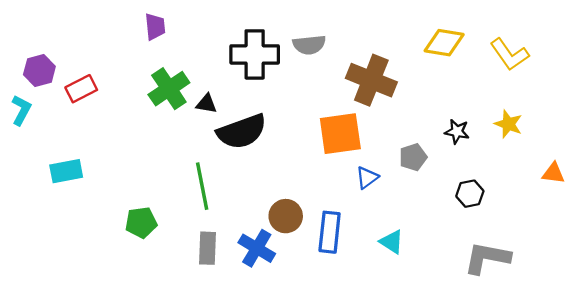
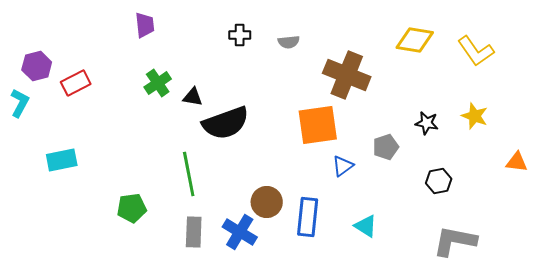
gray semicircle: (309, 45) -> (289, 42), size x0.7
black cross: (255, 54) -> (240, 35), moved, size x0.5
green cross: (169, 89) -> (158, 83), size x0.7

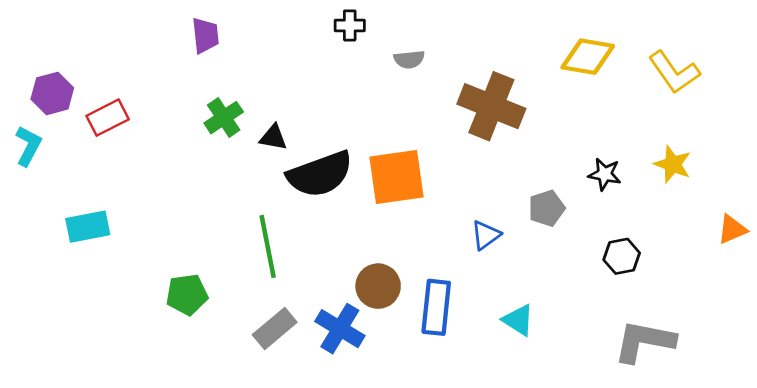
black cross: (240, 35) -> (350, 25), moved
orange square: (318, 125) -> (396, 177), moved
orange triangle: (517, 162) -> (732, 229), turned -30
gray rectangle: (194, 232) -> (275, 329), turned 48

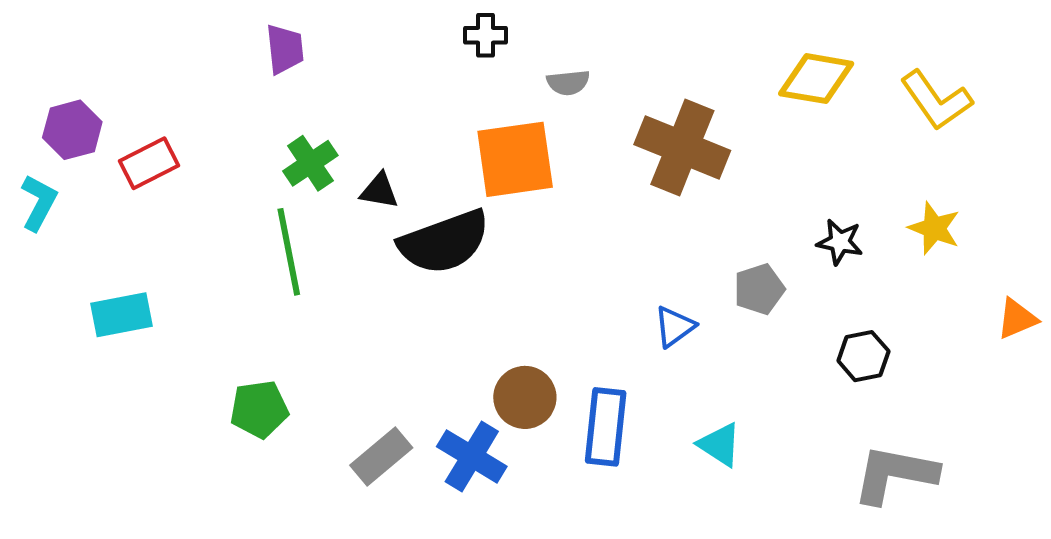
orange square: (396, 177) -> (515, 159), moved
green line: (268, 246) -> (289, 252), moved

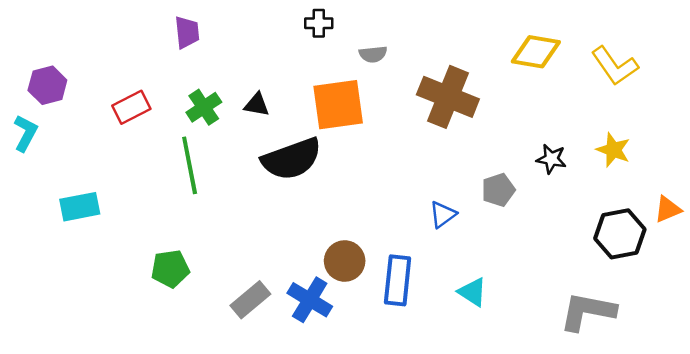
red rectangle: (149, 163) -> (131, 107), moved
black triangle: (379, 191) -> (257, 105), moved
black hexagon: (863, 356) -> (620, 234), moved, size x1.5

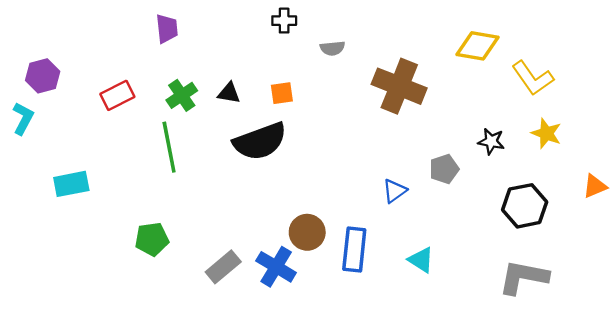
yellow L-shape: (615, 66) -> (533, 78), moved
orange square: (338, 105) -> (282, 93), moved, size x0.5
black hexagon: (620, 234) -> (525, 206), moved

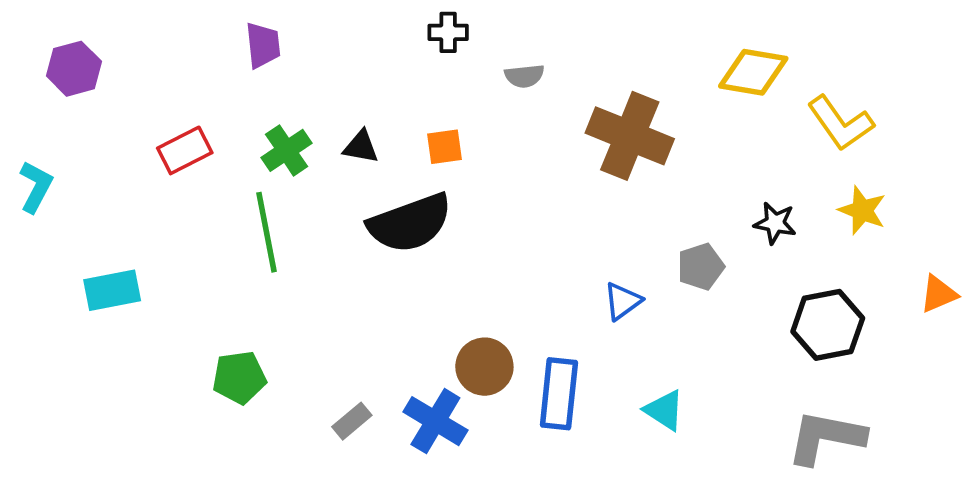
purple hexagon: (43, 76) -> (74, 69), moved
gray rectangle: (223, 267) -> (352, 421), size x0.7

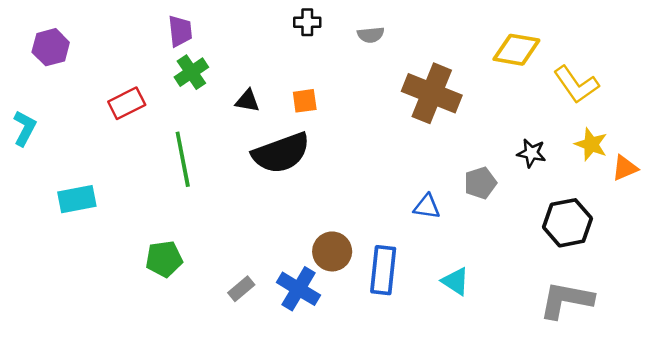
gray semicircle: (524, 76) -> (371, 35), moved
green cross: (286, 150) -> (191, 72), moved
orange triangle: (939, 294) -> (625, 168), moved
blue triangle: (622, 301) -> (427, 207), turned 44

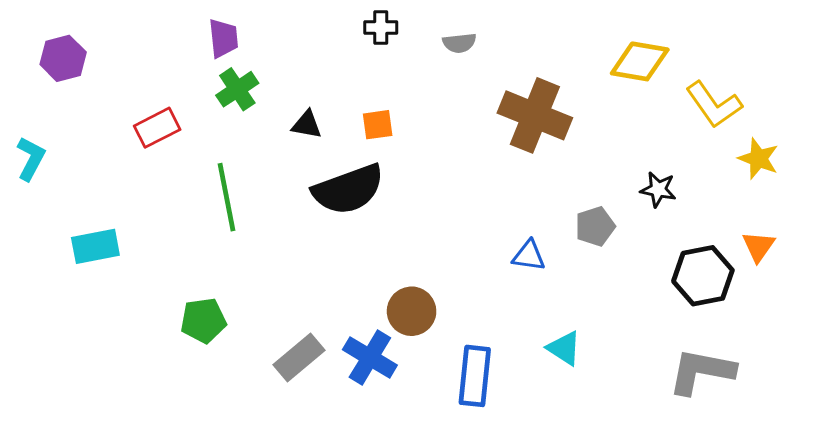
yellow star: (591, 144) -> (758, 159), moved
orange triangle: (625, 168) -> (758, 246), moved, turned -32
blue rectangle: (383, 270) -> (475, 376), moved
gray rectangle: (241, 289) -> (299, 357), size x1.5

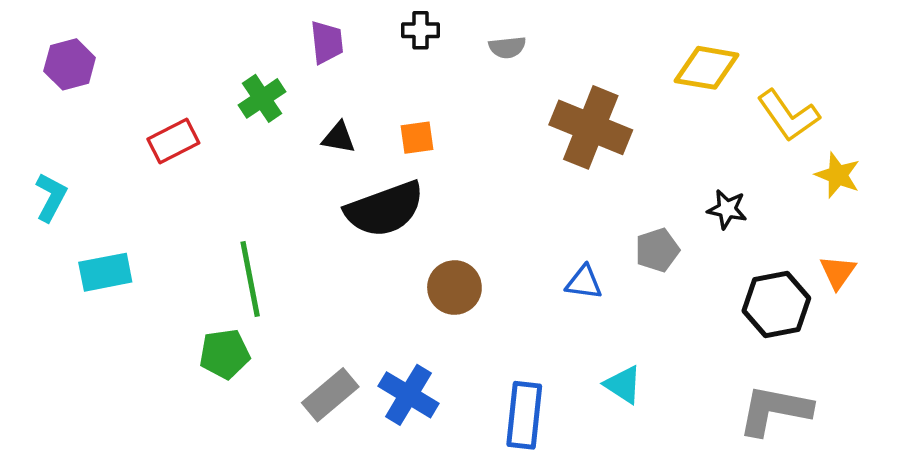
purple trapezoid: (223, 38) -> (327, 42), moved
cyan L-shape: (31, 159) -> (51, 197), moved
green line: (227, 197) -> (250, 279), moved
brown circle: (412, 311) -> (454, 288), moved

